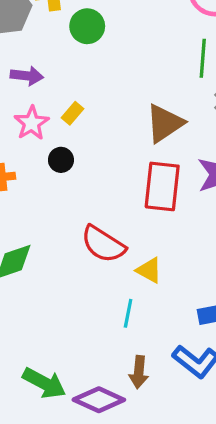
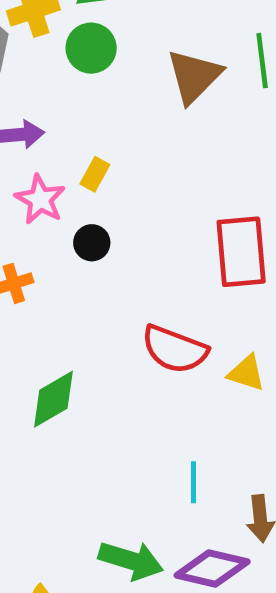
brown triangle: (165, 123) -> (194, 76), moved
cyan line: (128, 313) -> (194, 482), moved

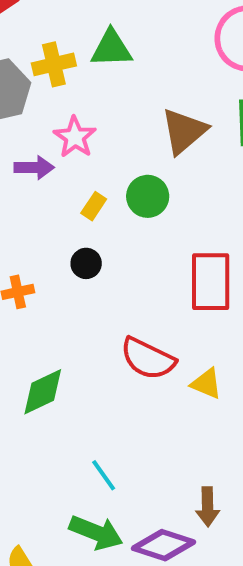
green circle: (91, 48) -> (148, 196), moved
pink star: (40, 199) -> (75, 137), moved
cyan line: (194, 482) -> (104, 475), moved, turned -40

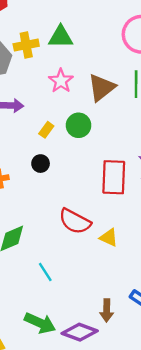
pink star: (75, 137) -> (61, 81), moved
cyan line: (104, 475) -> (45, 272), moved

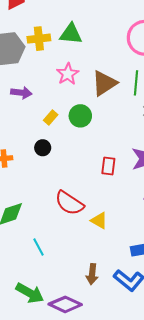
red rectangle: (114, 177) -> (108, 166), size x0.6
brown arrow: (107, 310) -> (92, 274), moved

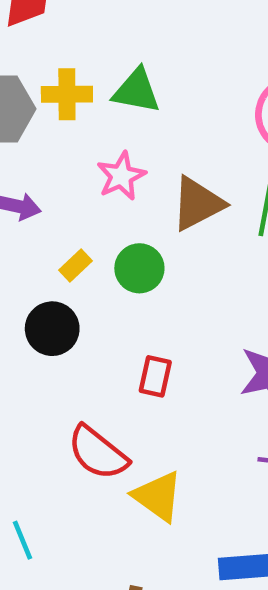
black circle: (43, 148) -> (52, 329), size x1.5
red rectangle: (108, 166) -> (155, 376), moved
yellow triangle: (99, 221) -> (158, 496), size x1.4

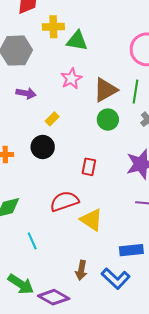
yellow cross: (67, 94) -> (53, 27), moved
green circle: (139, 268) -> (108, 120), moved
red semicircle: (98, 453) -> (64, 201), turned 124

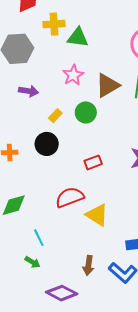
green circle: (108, 120) -> (86, 112), moved
red rectangle: (89, 167) -> (93, 162), turned 60
green arrow: (21, 284) -> (32, 262), moved, size x0.6

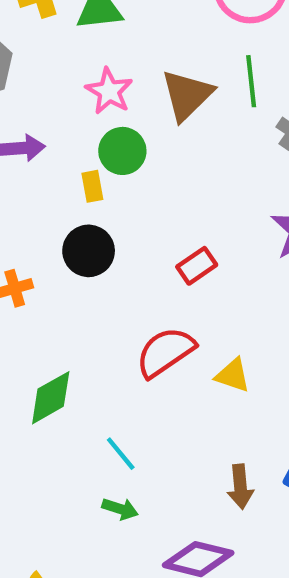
green circle: (86, 112) -> (122, 151), moved
yellow rectangle: (55, 116) -> (92, 186), turned -40
yellow triangle: (97, 215) -> (233, 375), size x0.7

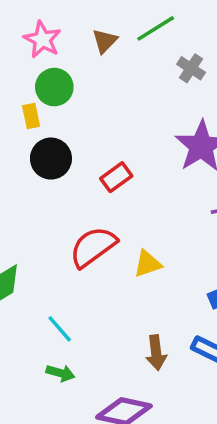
green line: (251, 81) -> (156, 28), turned 66
brown triangle: (187, 95) -> (105, 41), size x0.6
black circle: (89, 251) -> (51, 159), moved
yellow triangle: (233, 375) -> (148, 264), turned -36

